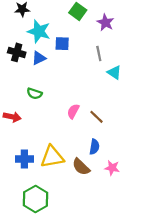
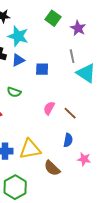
blue square: (62, 44) -> (42, 69), moved
cyan triangle: (114, 72) -> (86, 73), size x1.5
brown semicircle: (81, 167) -> (52, 168), moved

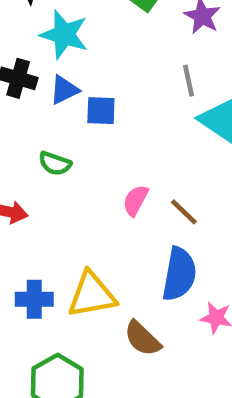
blue square: (42, 69) -> (101, 111), moved
blue semicircle: (68, 140) -> (179, 274), size x1.6

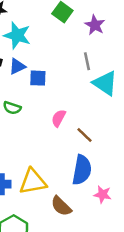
pink semicircle: (136, 200) -> (59, 118), moved

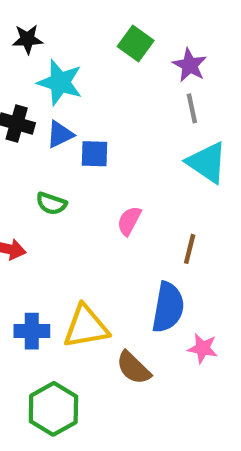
gray line: (87, 61) -> (192, 108), moved
brown line: (84, 135) -> (190, 249), moved, turned 60

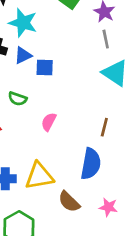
pink semicircle: (129, 221) -> (49, 122), moved
pink star: (203, 348) -> (108, 207), moved

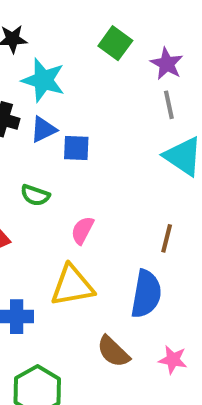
yellow triangle: (39, 176) -> (72, 286), moved

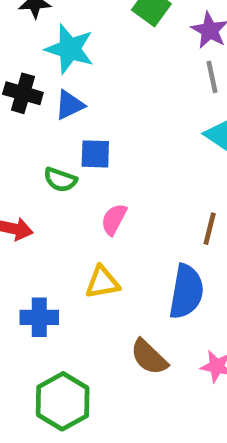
blue square: (76, 148) -> (95, 154), moved
yellow triangle: (72, 286) -> (102, 282), size x0.7

